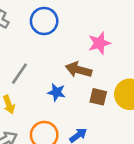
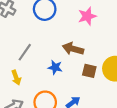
pink star: (99, 43) -> (87, 16), moved

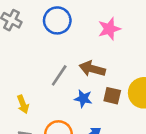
gray line: (25, 52) -> (59, 75), moved
blue star: (55, 67) -> (83, 99), moved

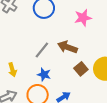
brown square: (112, 96) -> (81, 69), turned 32
blue star: (83, 99) -> (44, 75), moved

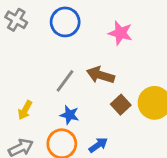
pink star: (83, 18) -> (120, 33), turned 30
yellow arrow: (12, 70) -> (25, 110), turned 48

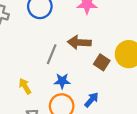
yellow arrow: (25, 110) -> (25, 86), turned 133

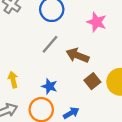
gray line: (52, 54) -> (50, 44), moved

